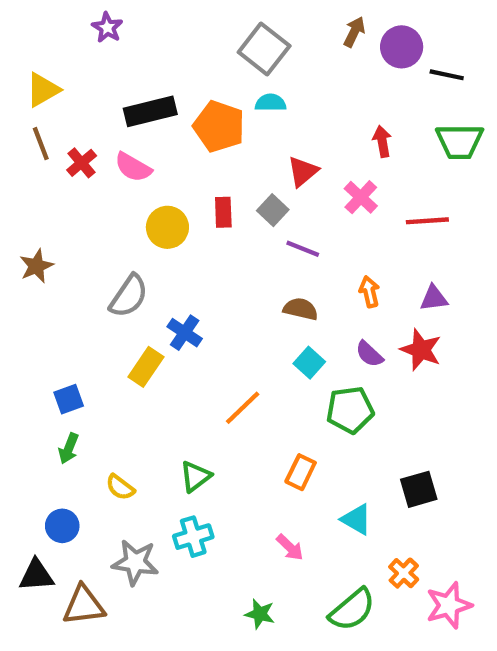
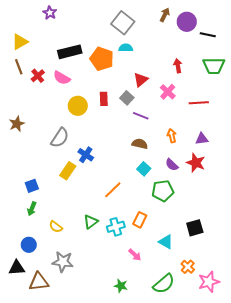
cyan cross: (193, 537) -> (116, 227), moved

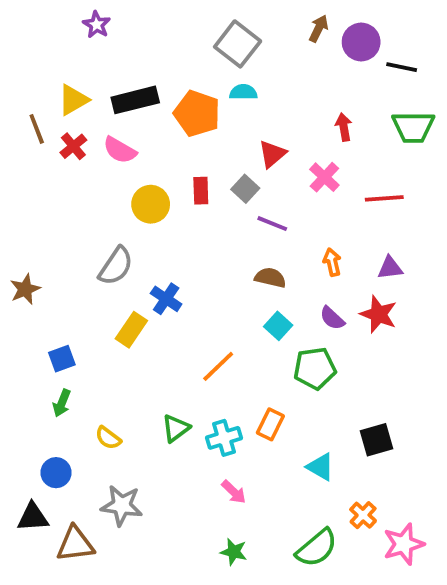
yellow triangle: (20, 42) -> (73, 100), moved
brown star: (17, 124) -> (25, 289), moved
pink arrow: (135, 255) -> (234, 492), moved

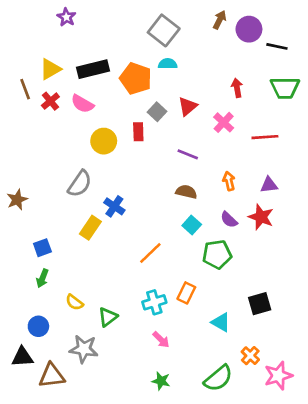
gray square: (245, 189) -> (157, 112), moved
green triangle: (176, 428) -> (108, 317), moved

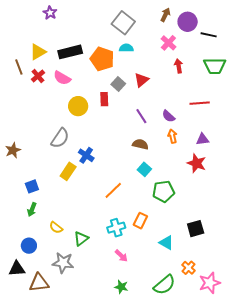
pink cross: (224, 122) -> (168, 43), moved
purple line: (188, 154) -> (141, 116), turned 35
purple semicircle: (229, 220) -> (168, 116), moved

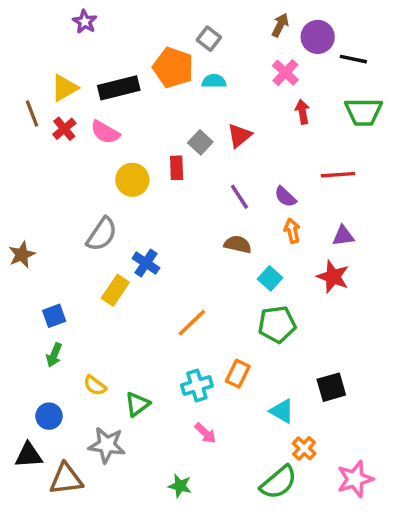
gray square: (123, 23) -> (209, 39), size x0.6
orange pentagon: (102, 59) -> (173, 68), moved
cyan square: (144, 169) -> (270, 278), moved
orange cross: (189, 268) -> (304, 448), moved
green star: (121, 287) -> (180, 486), moved

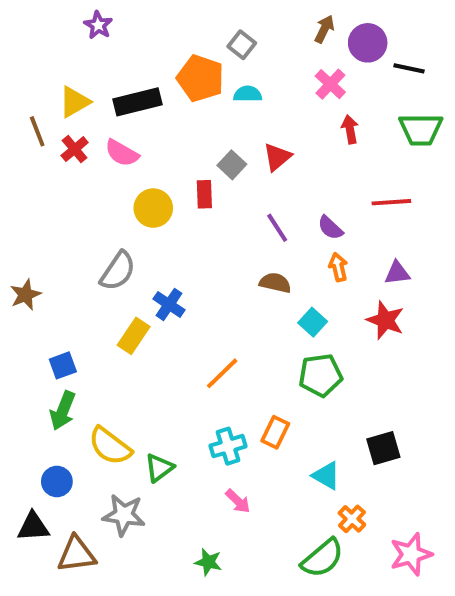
green arrow: (54, 355) -> (63, 411), size x1.4
yellow semicircle: (95, 386) -> (110, 446), size x1.6

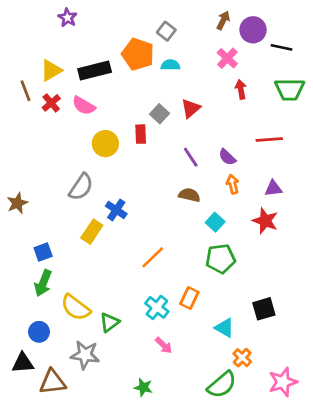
cyan cross: (228, 446) -> (157, 307), turned -35

